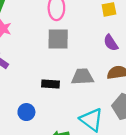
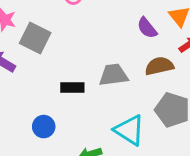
gray square: (58, 39) -> (35, 38), moved, turned 30

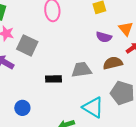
purple semicircle: (147, 28) -> (104, 37), turned -35
blue circle: (44, 127) -> (22, 108), moved

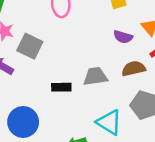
blue circle: (22, 108) -> (23, 122), size x1.6

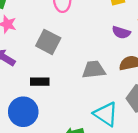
gray square: (30, 46) -> (48, 42), moved
black rectangle: (61, 87) -> (40, 82), moved

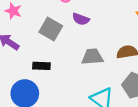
purple semicircle: (121, 32) -> (81, 19), moved

